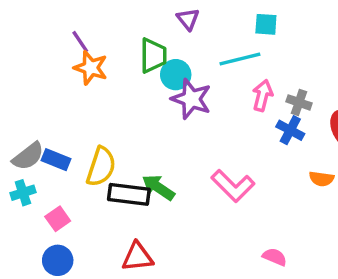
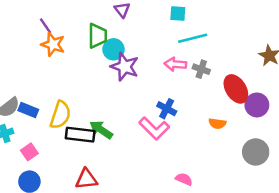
cyan line: (240, 59) -> (193, 38), moved
pink arrow: (262, 95) -> (175, 64), turned -100
blue cross: (290, 130) -> (167, 109), moved

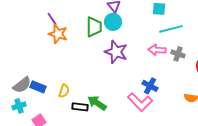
cyan circle: (113, 49) -> (113, 22), moved
yellow semicircle: (60, 115) -> (64, 91), size x0.6
black rectangle: (80, 135) -> (80, 107), size x0.7

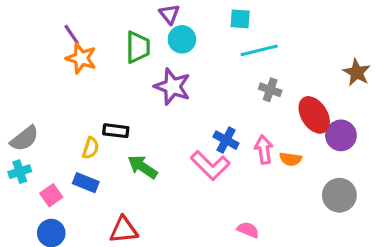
cyan circle: (113, 22) -> (182, 39), moved
pink arrow: (157, 50) -> (264, 150), moved, turned 78
blue rectangle: (38, 87) -> (86, 183), moved
black rectangle: (80, 107) -> (116, 131), moved

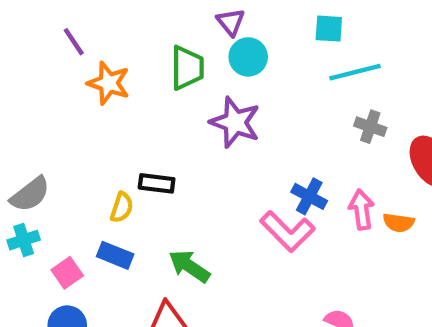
purple line: (72, 35) -> (74, 42), moved
green arrow: (143, 167) -> (189, 266), moved

